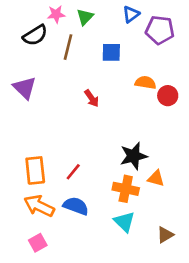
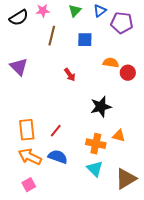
green triangle: (85, 17) -> (75, 11), moved
black semicircle: (35, 35) -> (19, 18), moved
black star: (134, 156) -> (101, 107), moved
brown triangle: (165, 235) -> (126, 179), size x1.6

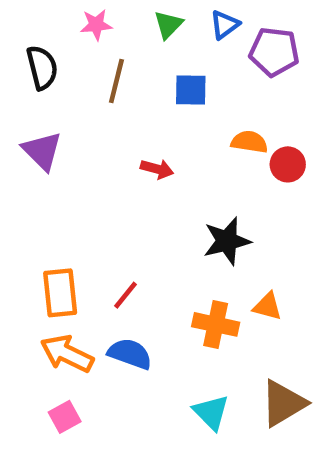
black semicircle: (19, 18) -> (42, 68), moved, turned -72
red arrow: (70, 75) -> (157, 169), turned -40
cyan triangle: (95, 169) -> (211, 412), moved

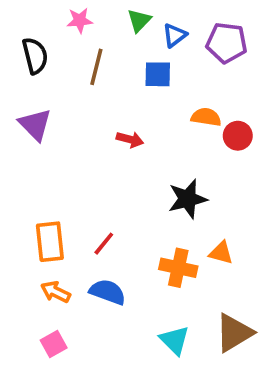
blue triangle: (225, 25) -> (175, 35), moved
orange arrow: (67, 354) -> (56, 292), size x0.7

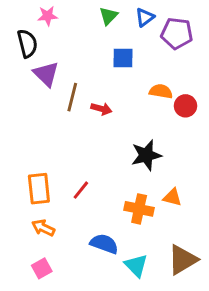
pink star: (80, 20) -> (48, 16), moved
blue triangle: (175, 35) -> (145, 17), moved
brown line: (96, 67) -> (72, 97), moved
purple triangle: (35, 125) -> (46, 74), moved
blue semicircle: (108, 292) -> (104, 244), moved

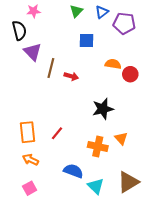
orange triangle: (172, 197) -> (121, 138), turned 32

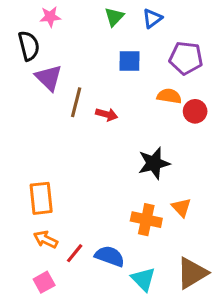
purple pentagon: (124, 23) -> (186, 58), moved
red line: (57, 133) -> (75, 253), moved

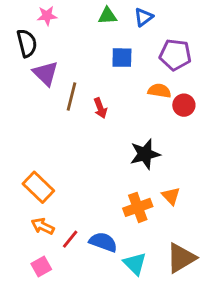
green triangle: (114, 17) -> (108, 16), turned 42
red arrow: (107, 114) -> (100, 108), turned 54
orange rectangle: (41, 198) -> (38, 187), turned -40
orange cross: (146, 220) -> (138, 207), turned -32

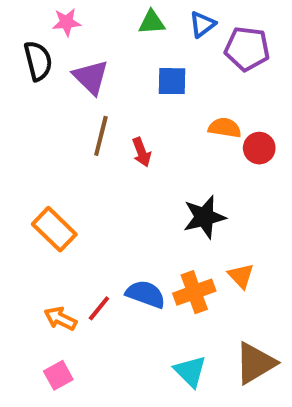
purple pentagon: (175, 55) -> (247, 49), moved
purple triangle: (46, 73) -> (91, 77), moved
orange rectangle: (38, 187) -> (54, 229), moved
red line: (70, 239) -> (99, 308), moved
blue semicircle: (103, 242) -> (146, 294), moved

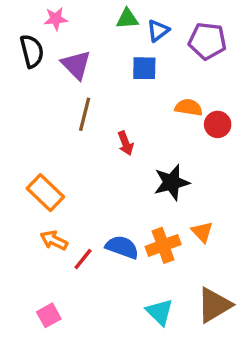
blue triangle: (202, 24) -> (158, 31), moved
red arrow: (142, 152) -> (126, 143), moved
orange arrow: (60, 319) -> (54, 240), moved

